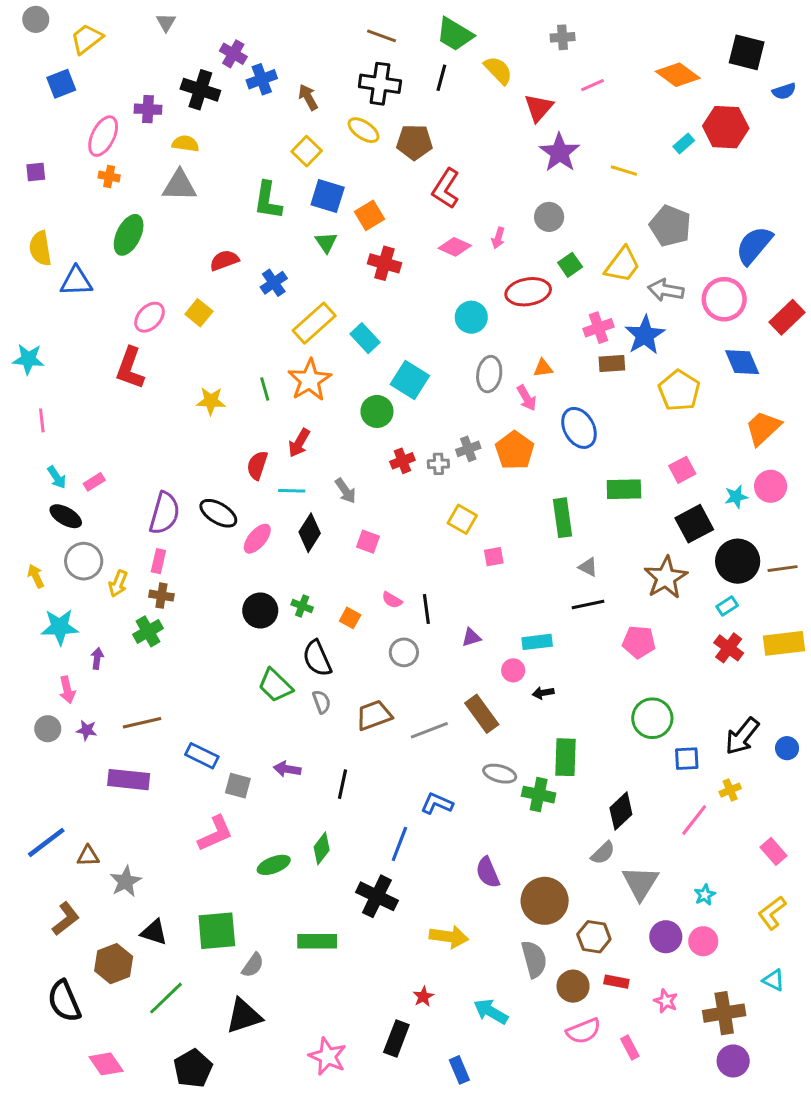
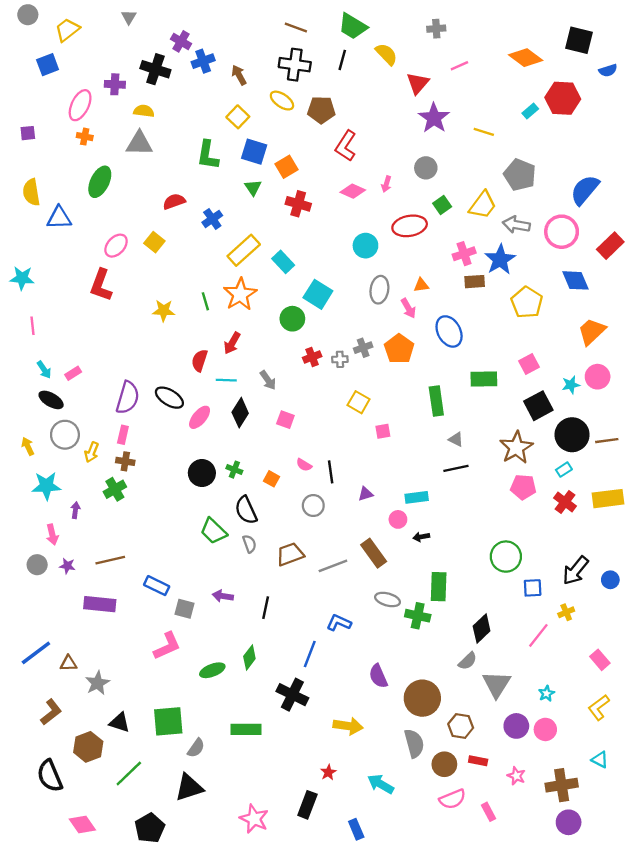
pink pentagon: (639, 642) -> (523, 487), moved

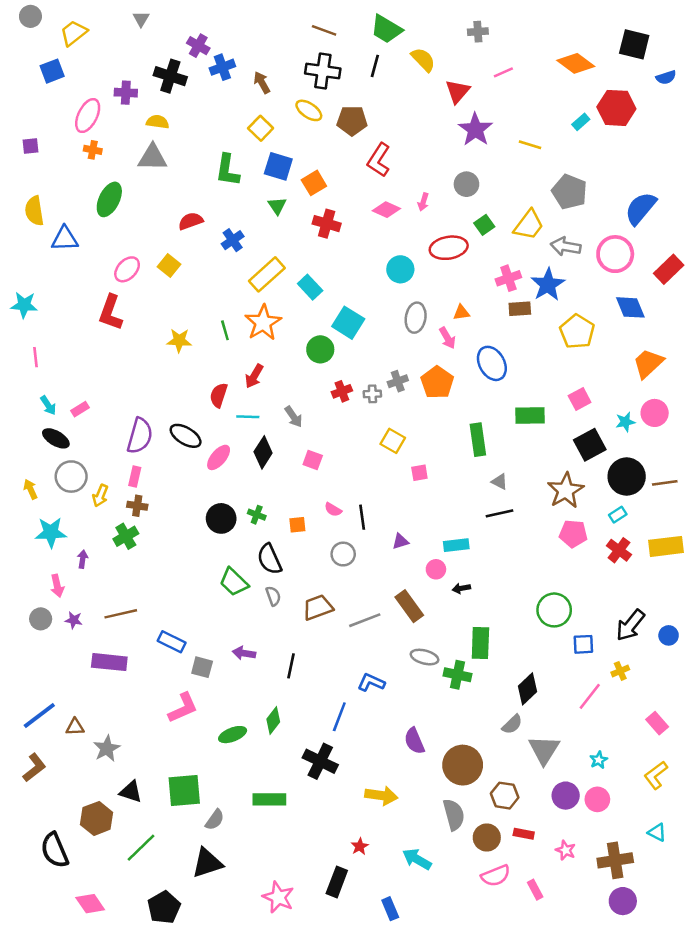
orange square: (271, 479) -> (297, 525), turned -35
brown L-shape: (51, 712) -> (34, 768), moved

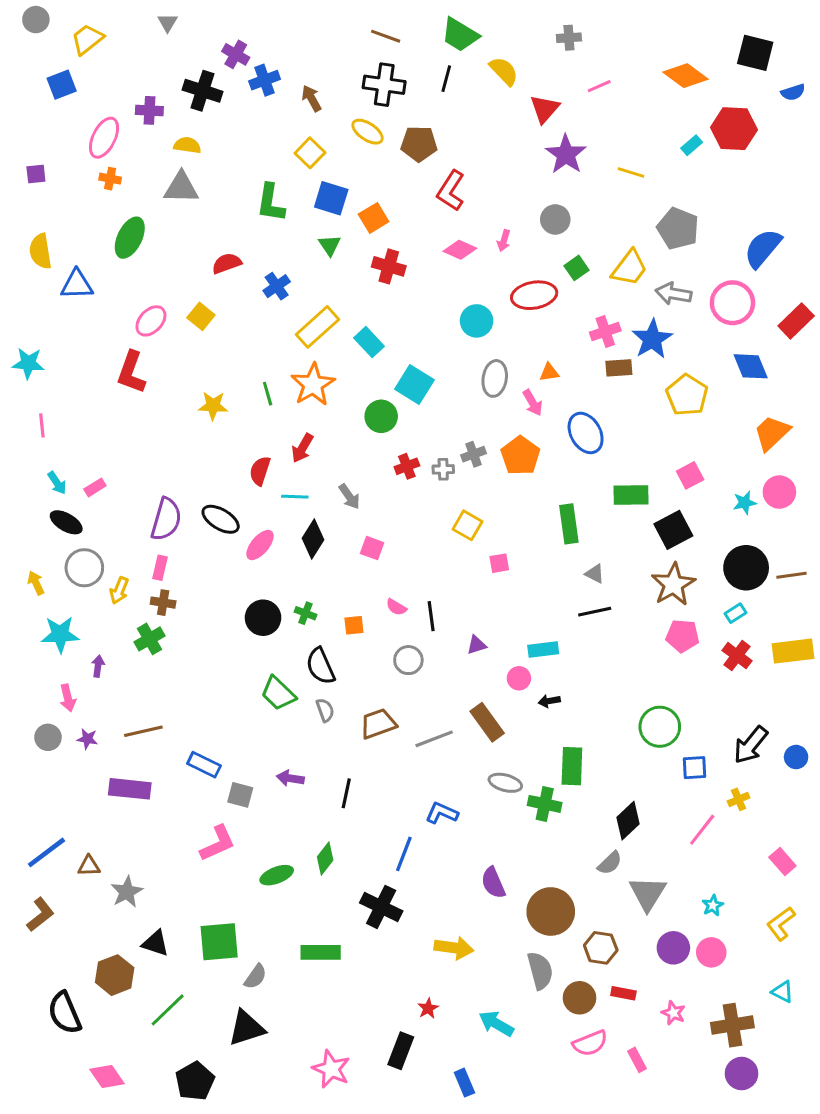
black square: (590, 445) -> (673, 530), moved

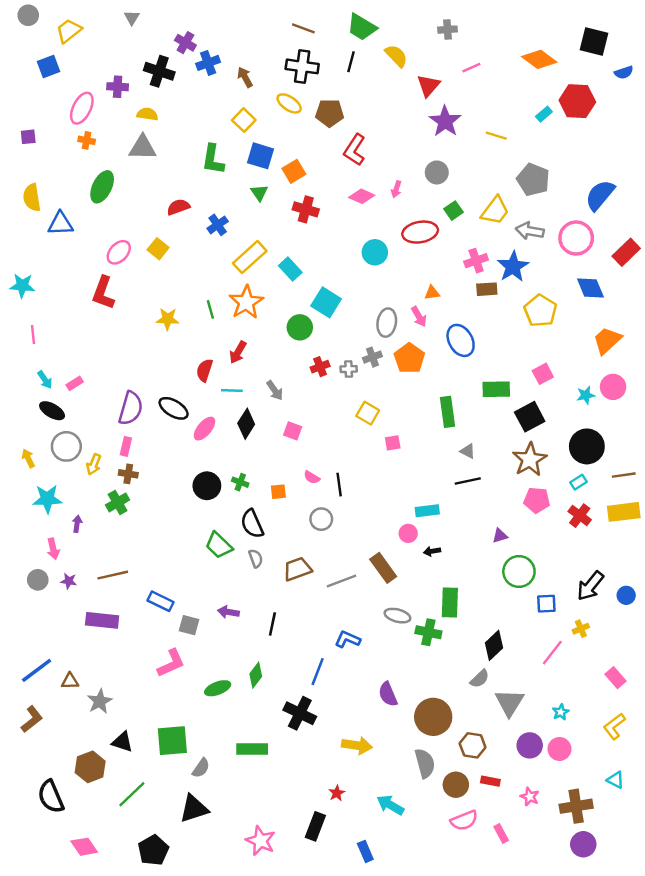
gray ellipse: (495, 378) -> (387, 323), moved
brown line: (792, 575) -> (624, 475), moved
purple triangle: (477, 645) -> (500, 536), moved

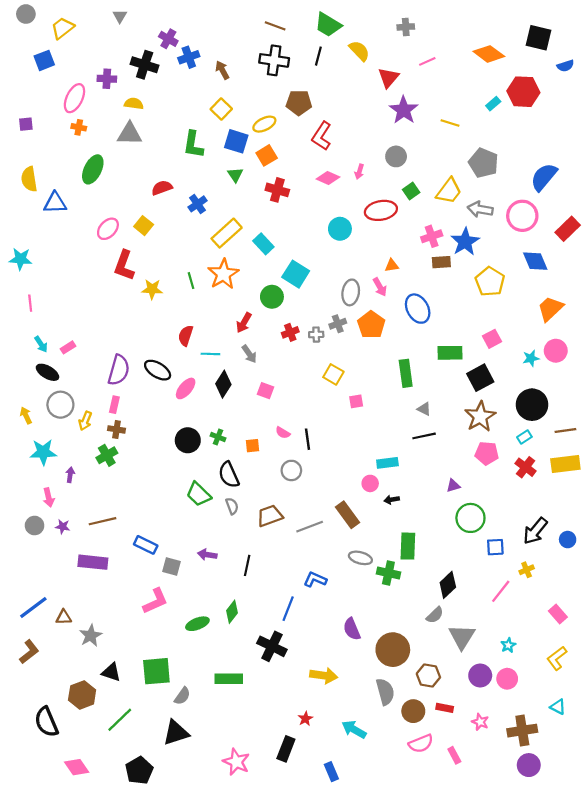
yellow ellipse: (289, 103) -> (264, 124), moved, turned -60
red L-shape: (103, 293) -> (124, 265), moved
red arrow: (238, 352) -> (244, 323), moved

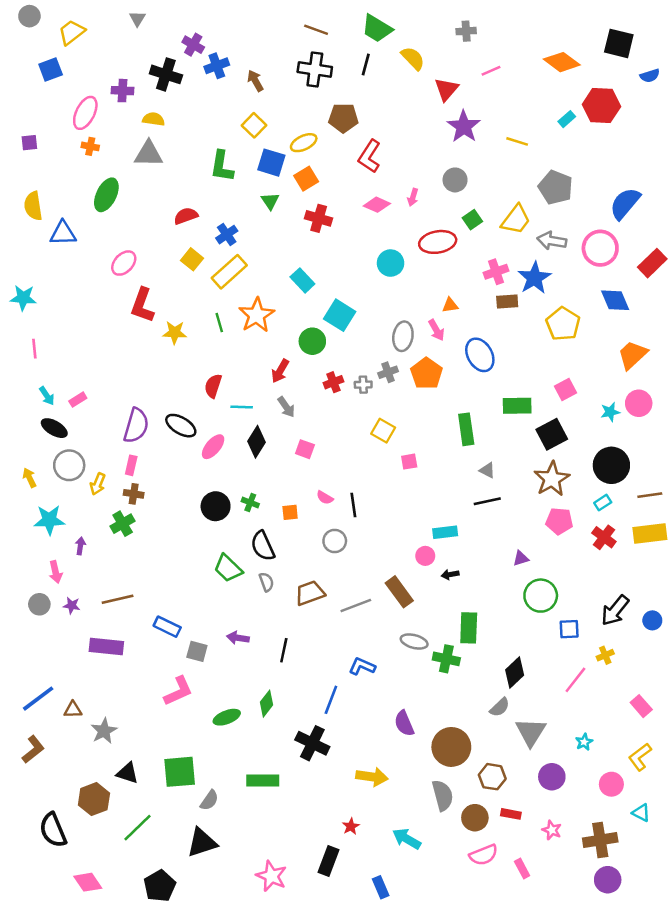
yellow square: (144, 226) -> (192, 259), moved
yellow rectangle: (227, 233) -> (229, 272), moved
pink circle: (507, 679) -> (611, 784), moved

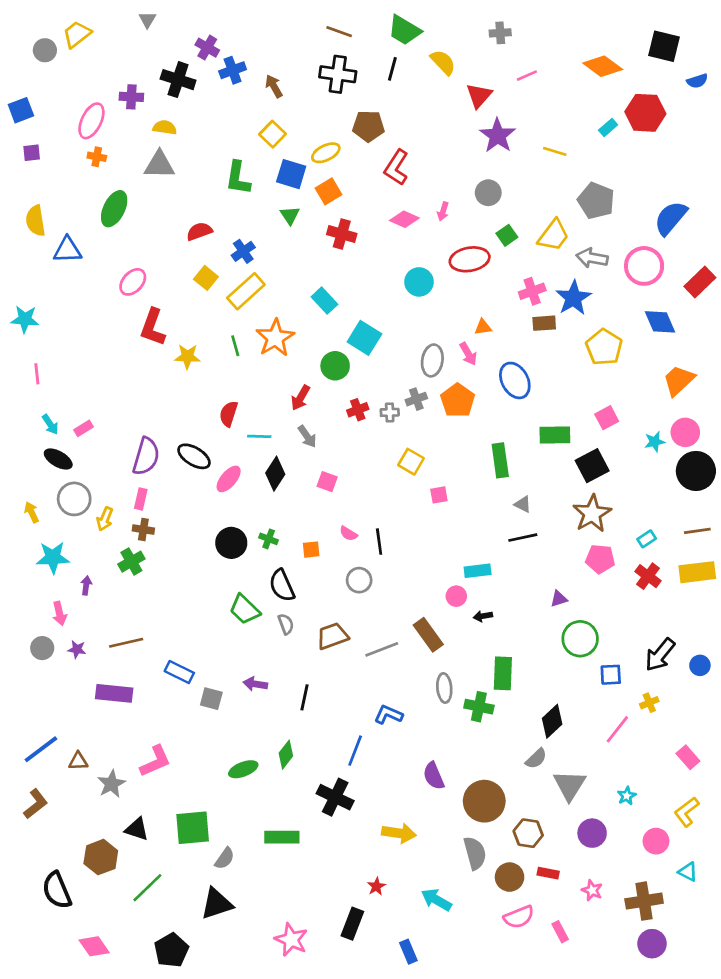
gray circle: (29, 16) -> (45, 50), moved
blue square: (51, 69) -> (21, 110), moved
black circle: (611, 465) -> (696, 471), moved
gray ellipse: (414, 641) -> (444, 688), turned 70
pink L-shape: (178, 691) -> (155, 761), moved

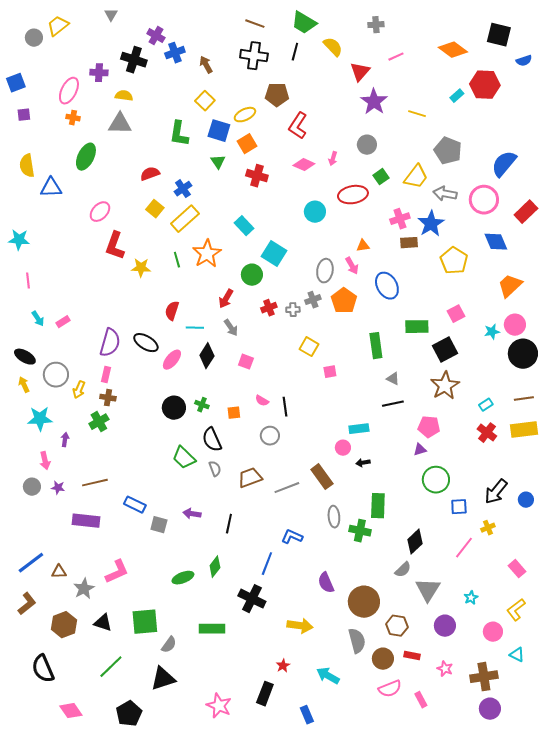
black ellipse: (58, 459) -> (25, 357), moved
pink pentagon: (600, 559) -> (429, 427), moved
brown hexagon: (101, 857) -> (64, 625), moved

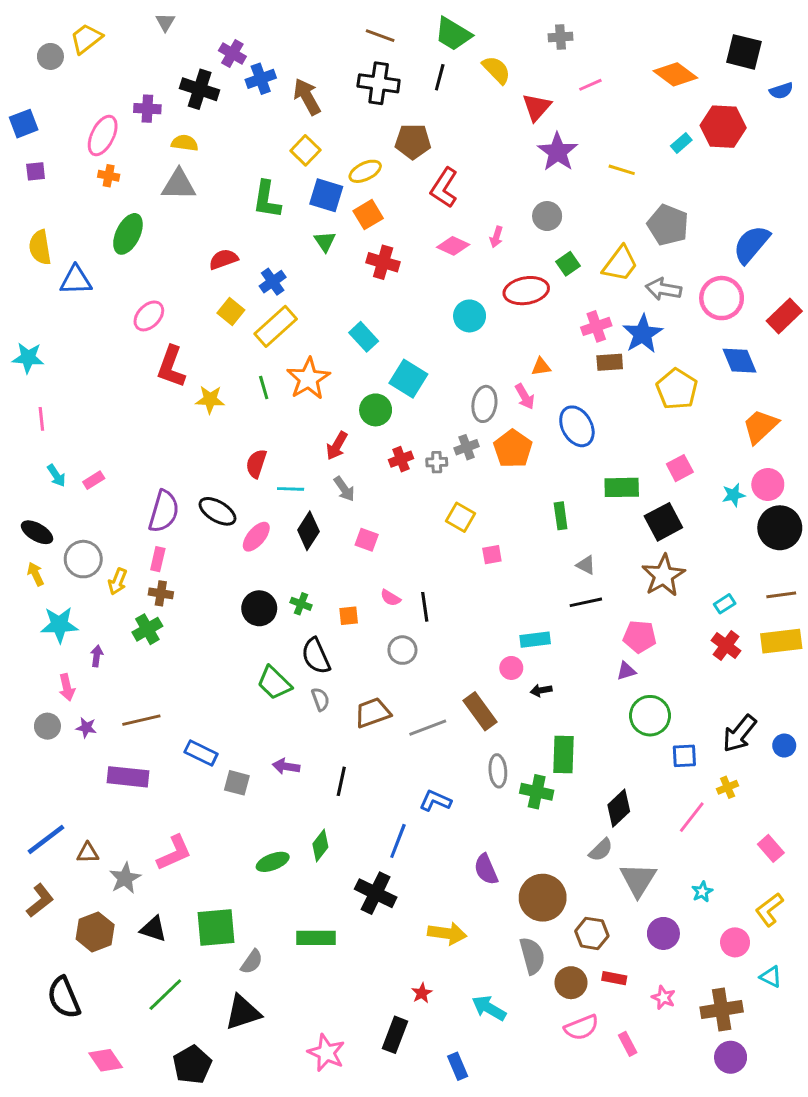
brown arrow: (206, 65) -> (307, 97), size x1.4
green rectangle: (376, 346) -> (561, 516), size x0.7

